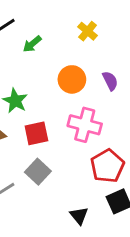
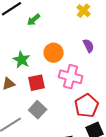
yellow cross: (88, 31) -> (84, 11), moved
orange circle: (72, 79) -> (54, 53), moved

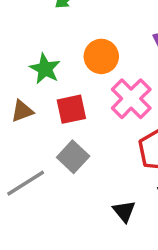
pink cross: (71, 77) -> (131, 99), turned 30

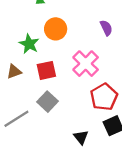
orange circle: (101, 56) -> (56, 29), moved

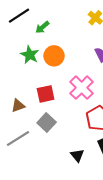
green star: (29, 44) -> (30, 55), moved
brown triangle: (14, 72) -> (18, 106), moved

